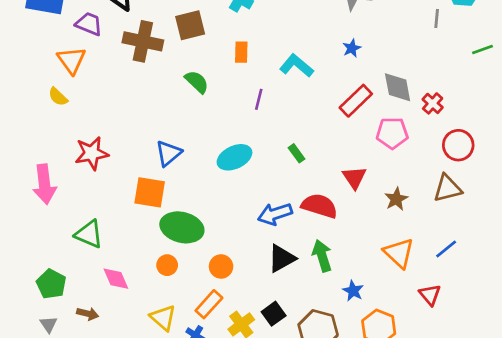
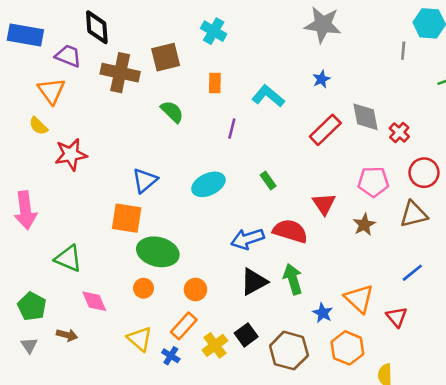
pink pentagon: (392, 133) -> (373, 182), moved
red star: (92, 153) -> (71, 154), moved
orange triangle: (399, 253) -> (359, 299), moved

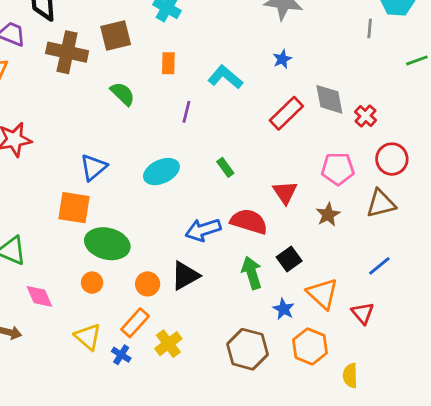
black triangle: (254, 282) -> (185, 276), moved
black square: (246, 335) -> (289, 259), moved

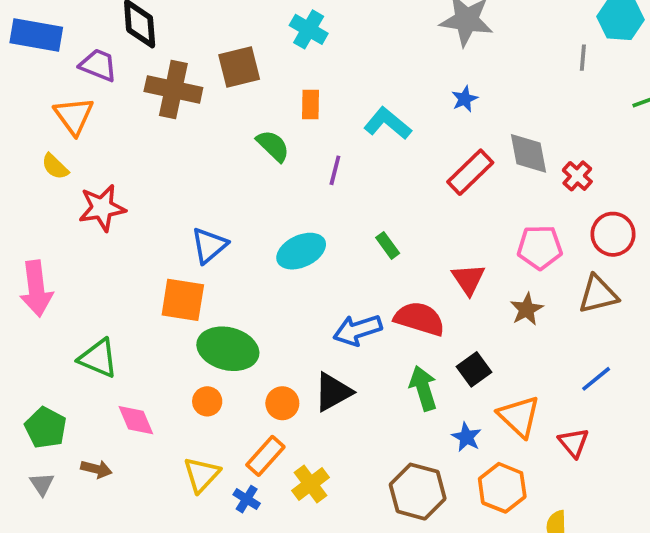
green semicircle: (123, 94) -> (273, 146), moved
yellow triangle: (88, 337) -> (202, 475), turned 32

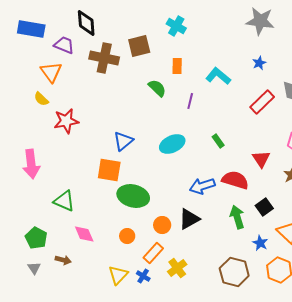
orange circle: (207, 401) -> (127, 236), moved
yellow triangle: (202, 475) -> (118, 275), moved

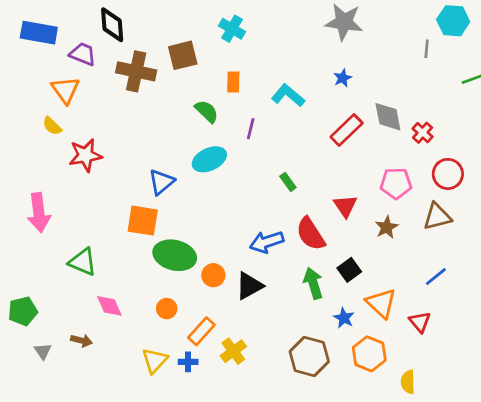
cyan ellipse: (172, 144) -> (209, 159), moved
red semicircle: (235, 180) -> (311, 234), turned -140
orange circle: (162, 225) -> (213, 275), moved
green pentagon: (36, 238) -> (23, 311), moved, turned 30
blue cross: (143, 276) -> (188, 362), turned -32

